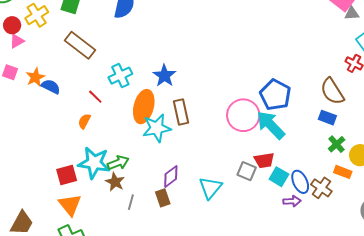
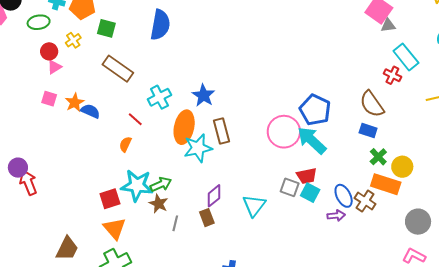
yellow cross: (37, 15) -> (73, 40), size x0.7
orange rectangle: (343, 172) -> (386, 184), size x1.6
cyan square: (279, 177) -> (310, 193), moved

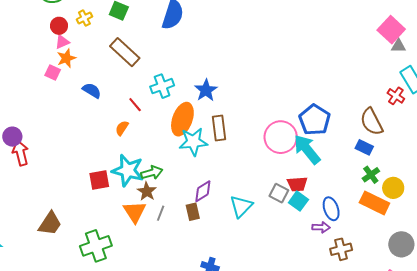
orange star: (75, 102) -> (66, 58), moved
brown cross: (365, 201) -> (341, 249), moved, turned 35
orange triangle: (114, 228) -> (135, 212), moved

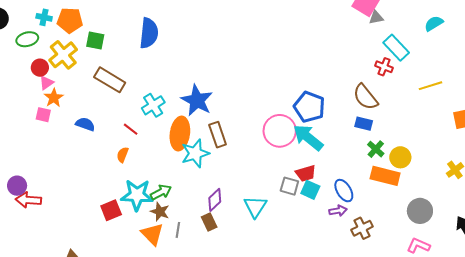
yellow cross: (84, 18) -> (63, 55), size x1.8
blue star: (206, 90) -> (197, 100), size x1.4
red arrow: (21, 153) -> (28, 200), turned -60

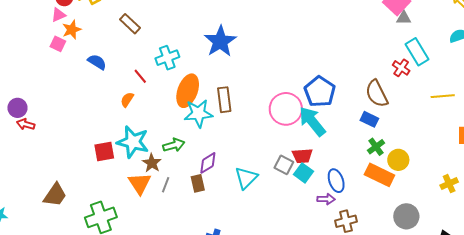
brown rectangle: (110, 80) -> (130, 24), size x0.7
pink triangle: (46, 83) -> (58, 15), moved
blue star: (197, 100) -> (220, 41), moved
green arrow: (161, 192) -> (174, 145), moved
red arrow: (28, 200) -> (26, 124), size x0.7

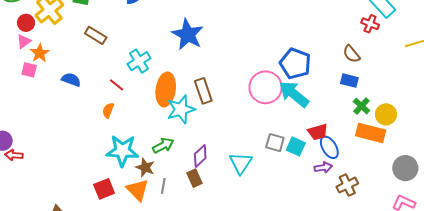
brown semicircle: (377, 94) -> (351, 54), size x0.7
red square: (104, 151) -> (104, 189), moved
red trapezoid: (302, 156) -> (318, 132), moved

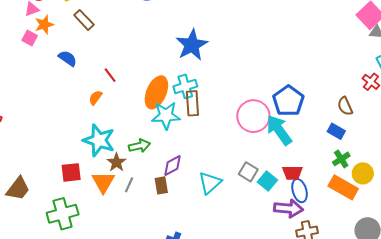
brown rectangle: (96, 35) -> (84, 20), moved
cyan cross: (139, 61) -> (185, 86), moved
purple arrow: (323, 168) -> (288, 208), size x1.6

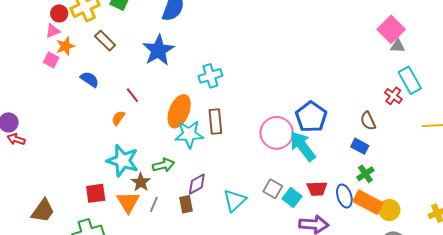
blue star: (192, 45) -> (158, 50), moved
cyan cross: (185, 86) -> (210, 76), moved
yellow circle: (363, 173) -> (389, 210), moved
blue ellipse: (300, 191) -> (344, 196), moved

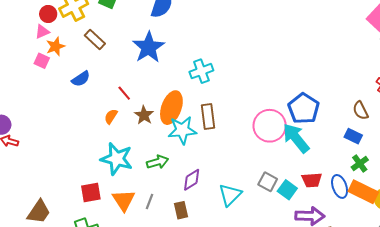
blue semicircle: (90, 79) -> (81, 79), turned 114
brown star: (141, 182) -> (144, 115), moved
brown rectangle: (186, 204) -> (181, 210), moved

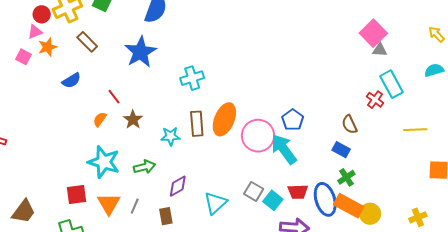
pink square: (42, 61) -> (23, 57), moved
orange ellipse: (171, 108) -> (224, 119), moved
blue pentagon: (304, 108) -> (293, 120), size x0.7
cyan star: (182, 130) -> (171, 136), size x0.7
blue ellipse: (340, 186) -> (325, 199), size x1.4

